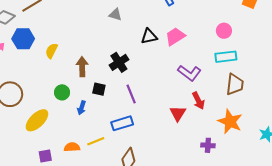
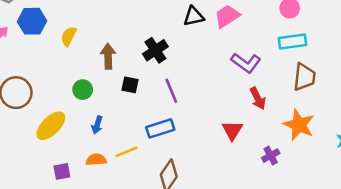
blue arrow: (82, 108) -> (97, 125), moved
red triangle: (178, 113) -> (232, 130), moved
purple cross: (208, 145) -> (271, 156), turned -32

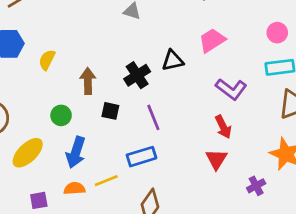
black triangle: (194, 16) -> (173, 61), moved
red arrow: (258, 98) -> (223, 127), moved
blue arrow: (97, 125) -> (76, 152), size x1.6

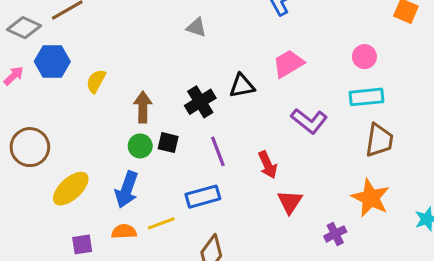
green circle: (61, 115) -> (140, 146), moved
red arrow: (223, 127) -> (268, 165), moved

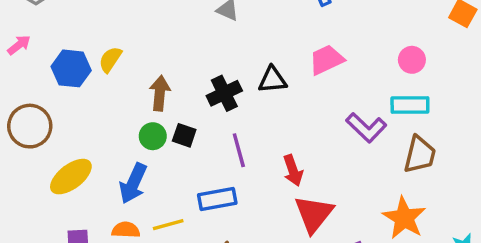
blue hexagon: (52, 61) -> (71, 68), moved
purple L-shape: (309, 121) -> (366, 128), moved
red triangle: (290, 202) -> (314, 214), size x1.4

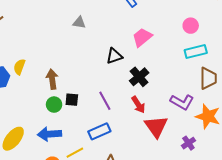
black cross: (224, 93) -> (139, 77), moved
purple L-shape: (366, 128) -> (182, 102), moved
blue arrow: (133, 183) -> (49, 134), turned 75

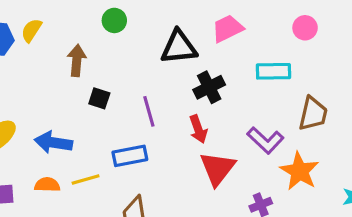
cyan rectangle: (196, 52) -> (273, 71), moved
black triangle: (114, 56) -> (179, 47), size x1.4
green circle: (54, 105) -> (114, 20), moved

